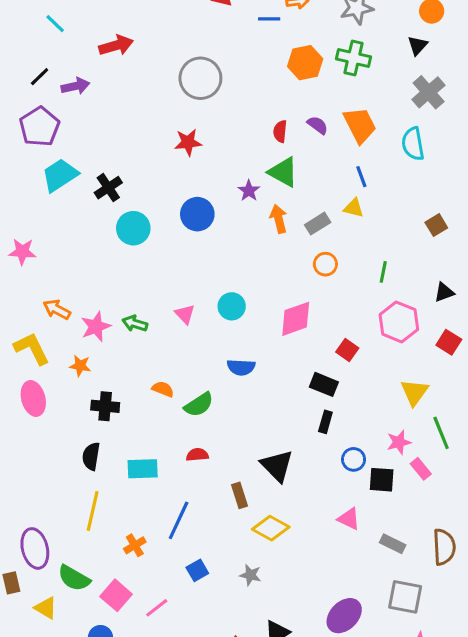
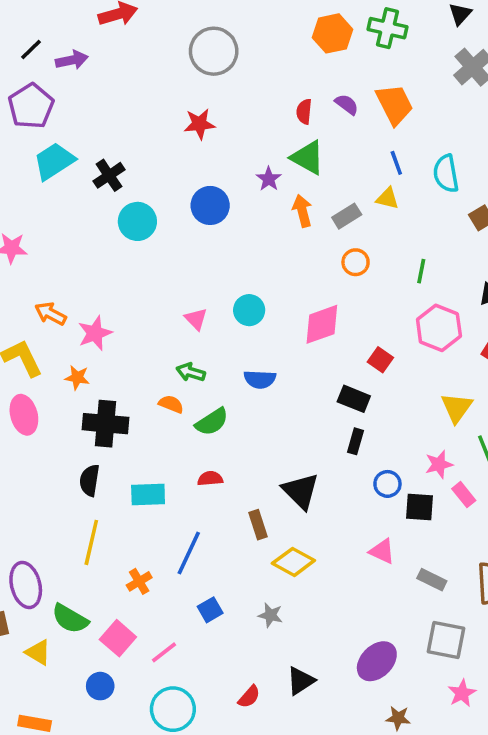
cyan semicircle: (413, 144) -> (446, 174), moved
green arrow: (135, 323) -> (191, 372), moved
black cross: (105, 406) -> (105, 424), size x1.4

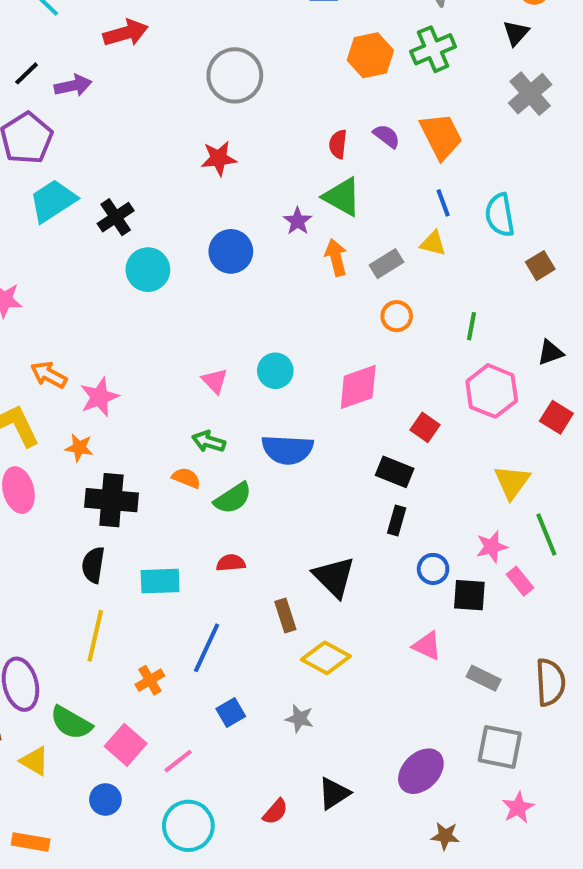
green cross: (387, 28) -> (433, 49), turned -36
blue semicircle: (260, 379) -> (287, 450), size x1.4

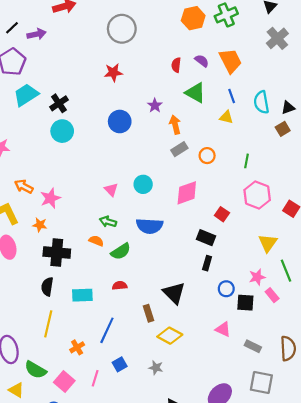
green triangle: (342, 197) -> (195, 93), moved
gray rectangle: (387, 264) -> (179, 149), moved
cyan circle: (148, 270) -> (62, 131), moved
black triangle: (550, 353) -> (288, 108), moved
pink line: (178, 761) -> (95, 378), moved, turned -35

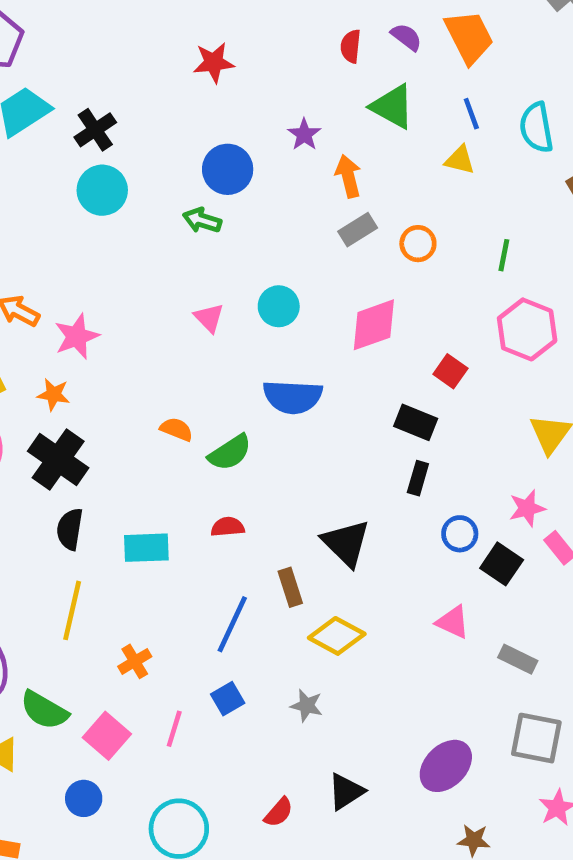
green arrow: (108, 222) -> (202, 220), moved
black cross: (57, 253) -> (58, 459), moved, turned 30
black square: (245, 303) -> (502, 564), turned 30
blue line: (107, 330) -> (232, 624), moved

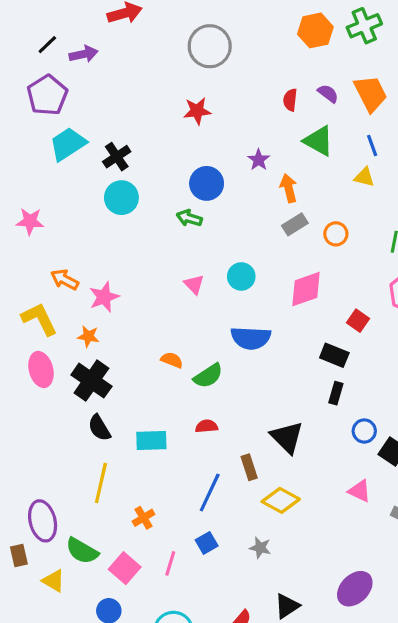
black semicircle: (70, 529) -> (99, 428), turned -40

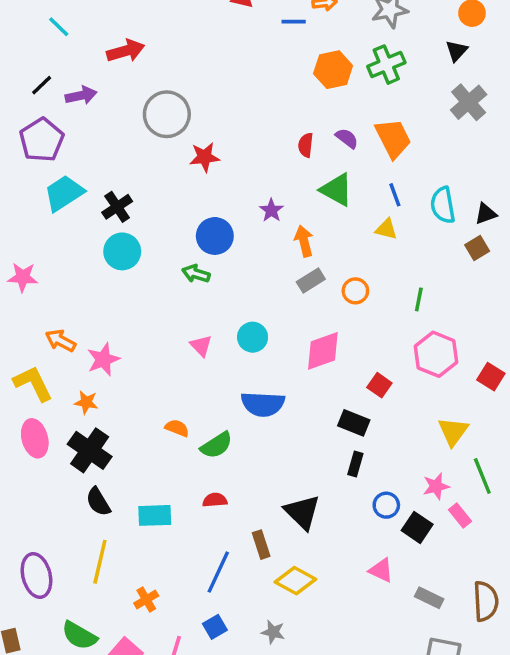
gray circle: (210, 46) -> (167, 114), moved
purple ellipse: (43, 521) -> (36, 575), moved

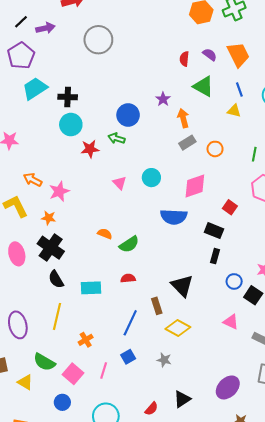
red star: (205, 157) -> (90, 149), moved
black cross: (117, 207) -> (68, 97), turned 36
blue semicircle: (263, 404) -> (174, 217), moved
pink ellipse: (35, 438) -> (17, 254), moved

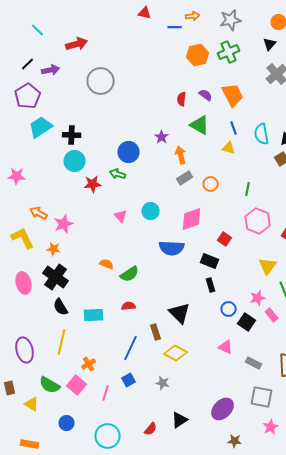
black rectangle: (215, 256) -> (211, 285), turned -32
pink square: (73, 374) -> (77, 385), moved

